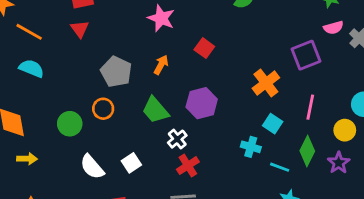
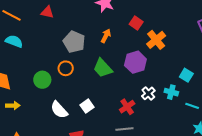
red triangle: (80, 29) -> (47, 12), turned -40
orange cross: (266, 83) -> (156, 40), moved
white cross: (177, 139) -> (148, 93), moved

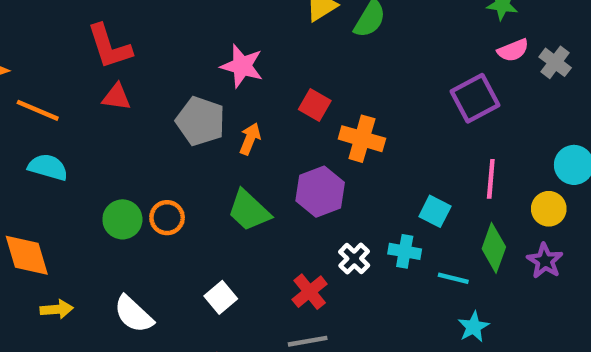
orange cross: (156, 40) -> (362, 139), turned -30
gray pentagon: (74, 42) -> (200, 121), moved
green circle: (42, 80) -> (122, 219), moved
white semicircle: (59, 110) -> (134, 314), moved

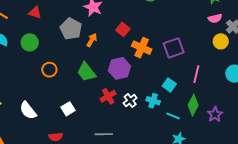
purple square: (475, 98) -> (174, 48), moved
yellow circle: (549, 209) -> (221, 41), moved
green circle: (122, 219) -> (30, 42), moved
red cross: (310, 292) -> (108, 96), moved

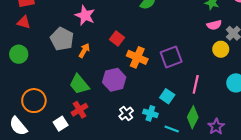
orange circle: (49, 70) -> (34, 101), moved, size x1.5
red cross: (108, 96) -> (79, 110), moved

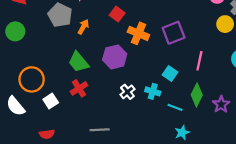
white square: (61, 124) -> (51, 101), moved

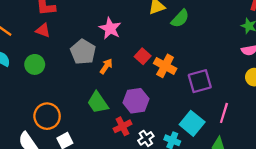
orange cross: (138, 33) -> (165, 66), moved
cyan square: (170, 73) -> (192, 123), size x1.5
red cross: (79, 88) -> (123, 126), moved

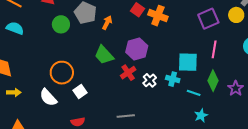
green circle: (35, 64) -> (61, 24), moved
purple square: (200, 81) -> (208, 19), moved
cyan square: (192, 123) -> (188, 62), turned -30

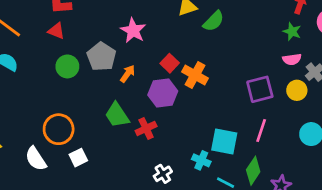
purple hexagon: (137, 49) -> (163, 93), moved
red cross: (128, 73) -> (146, 128), moved
white cross: (150, 80) -> (163, 174), moved

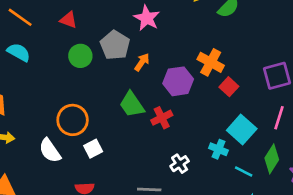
red square: (170, 63) -> (229, 87), moved
cyan square: (224, 141) -> (242, 130), turned 32

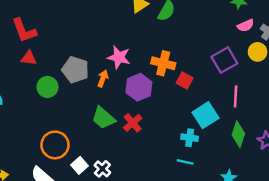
pink star: (147, 18) -> (119, 57), moved
cyan square: (242, 130) -> (205, 115), turned 30
white cross: (180, 164) -> (102, 169), moved
cyan line: (244, 171) -> (185, 162), moved

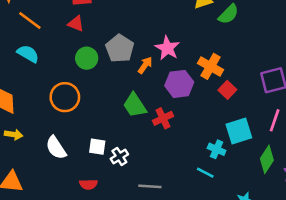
orange circle: (55, 145) -> (65, 97), moved
white square: (80, 165) -> (97, 147), turned 35

